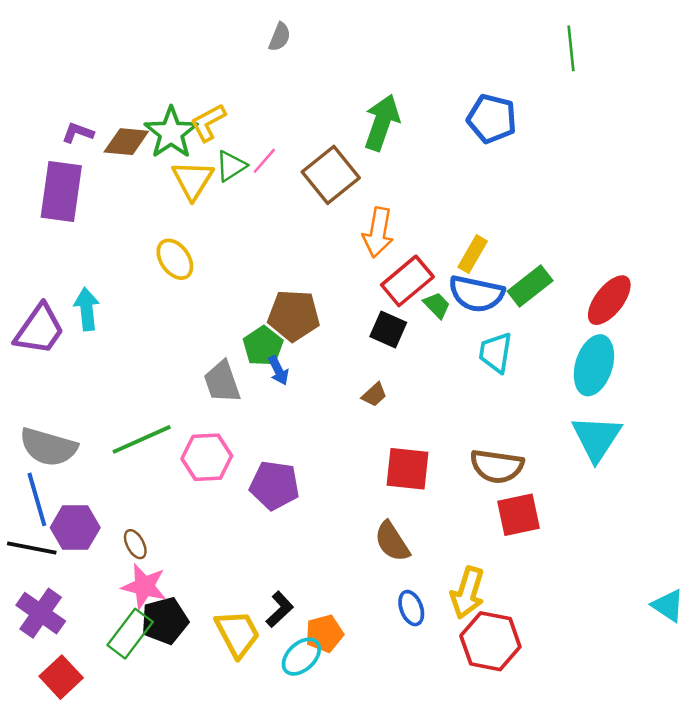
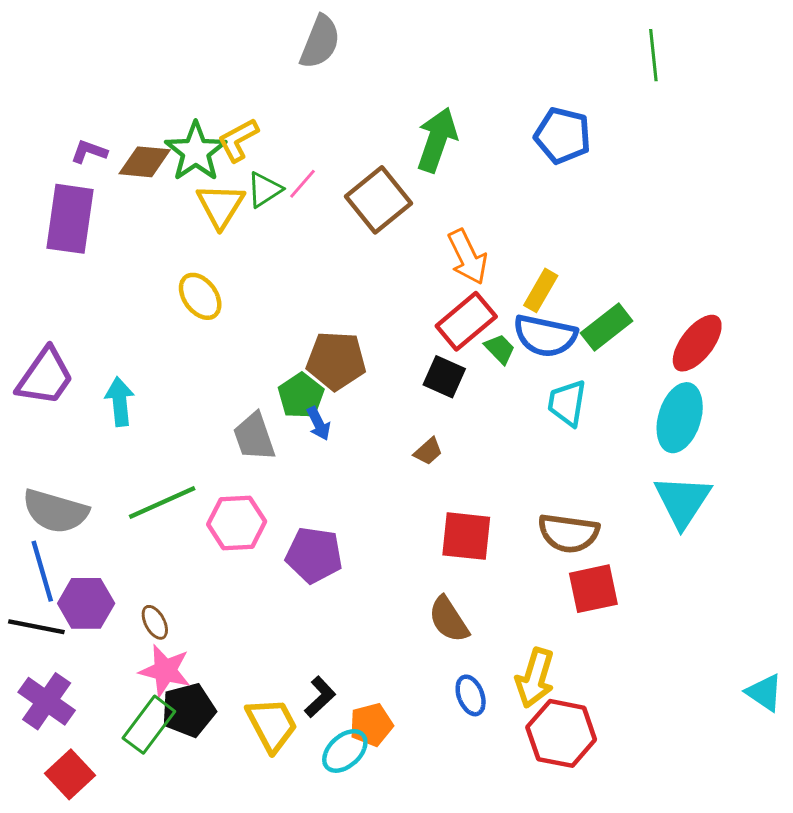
gray semicircle: (280, 37) -> (320, 42), size x1.6
orange arrow: (378, 232) -> (468, 257), moved, turned -36
cyan arrow: (87, 309) -> (120, 402), moved

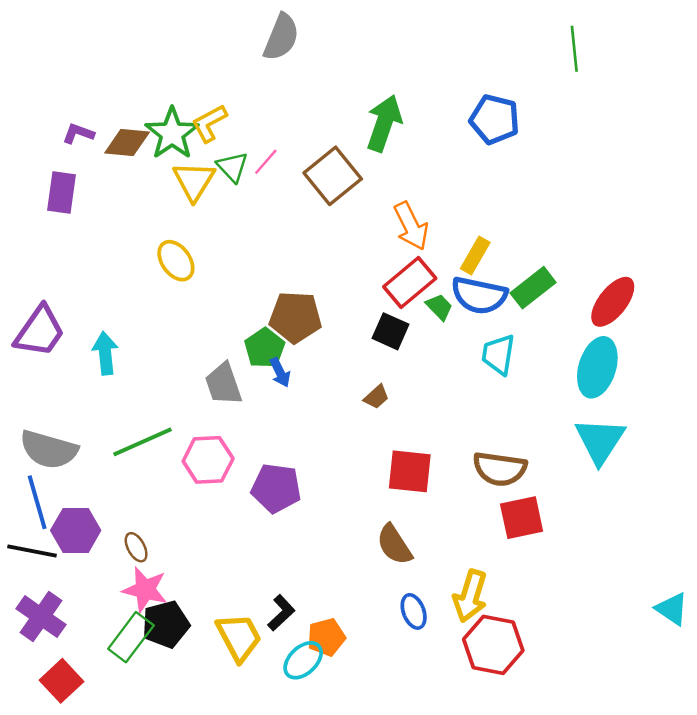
green triangle: (264, 190) -> (232, 167), turned -40
purple rectangle: (70, 219) -> (62, 193), size x0.7

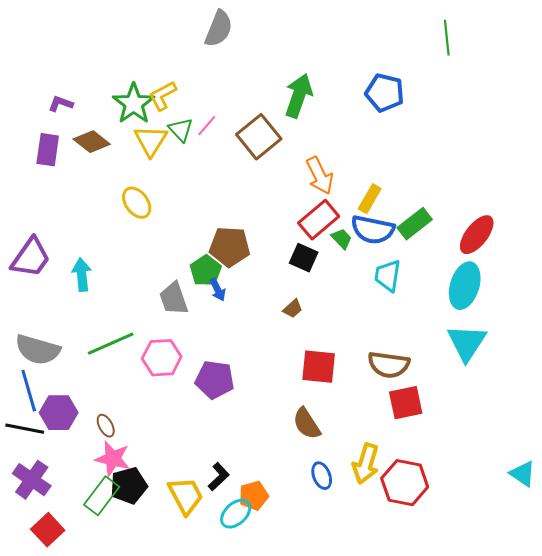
brown diamond: (127, 142) -> (92, 142), moved, turned 33
red hexagon: (493, 645) -> (405, 483), moved

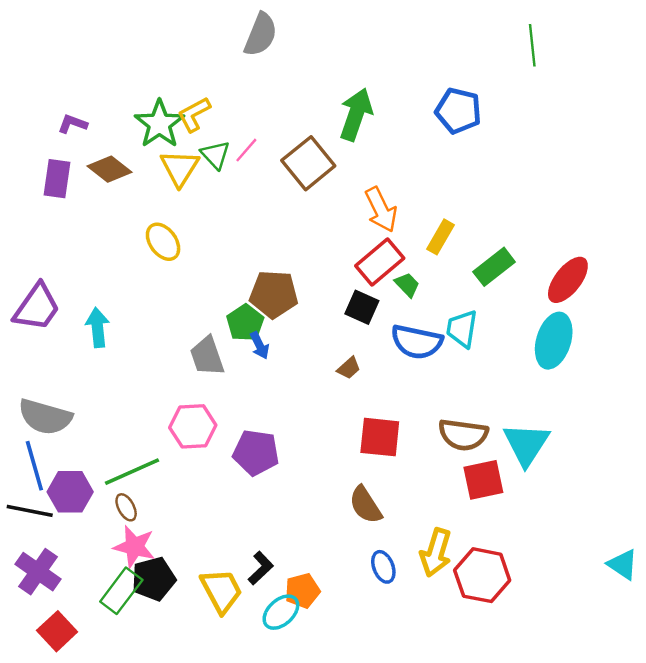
blue semicircle: (373, 230) -> (417, 342), moved
cyan triangle: (467, 343) -> (526, 444), moved
green line: (111, 344) -> (132, 472), moved

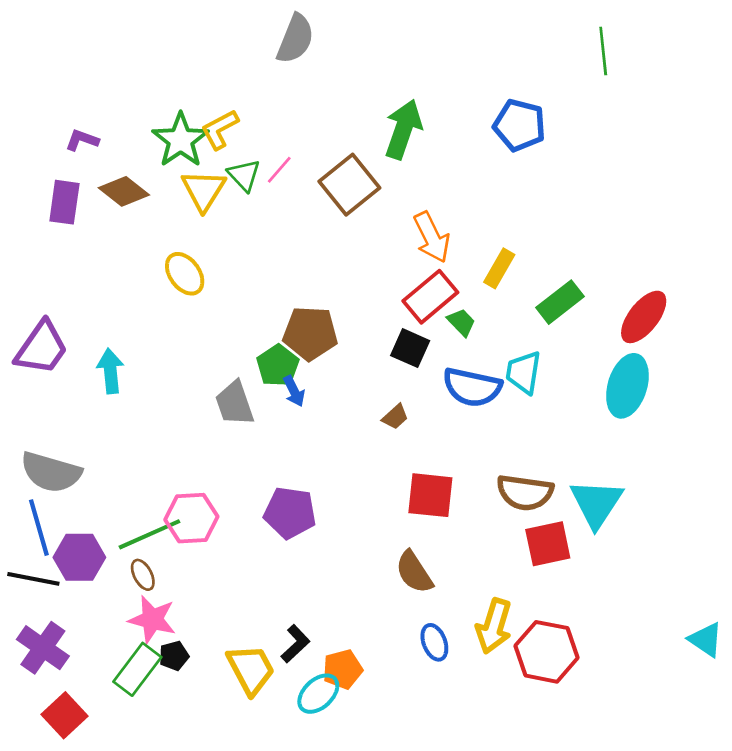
pink hexagon: (193, 426) -> (191, 518), moved
black pentagon: (153, 579) -> (174, 656), size x0.6

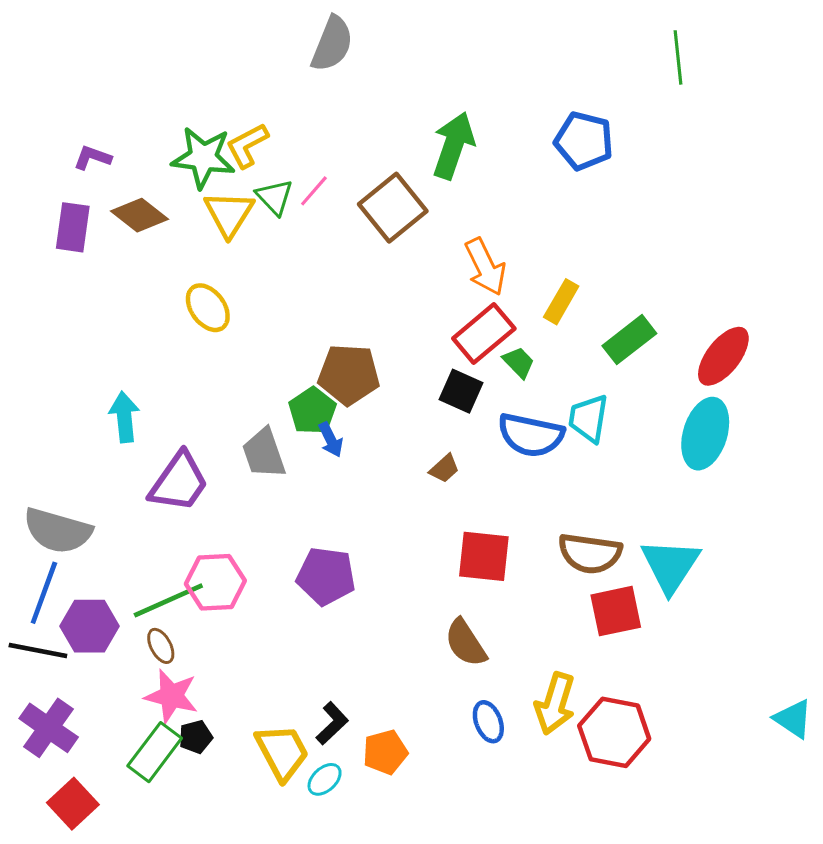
green star: (181, 140) -> (203, 158), turned -30
purple trapezoid: (42, 348) -> (179, 482), moved
blue line: (39, 528) -> (44, 593), turned 36
cyan ellipse: (318, 694) -> (325, 779), moved, size x0.7

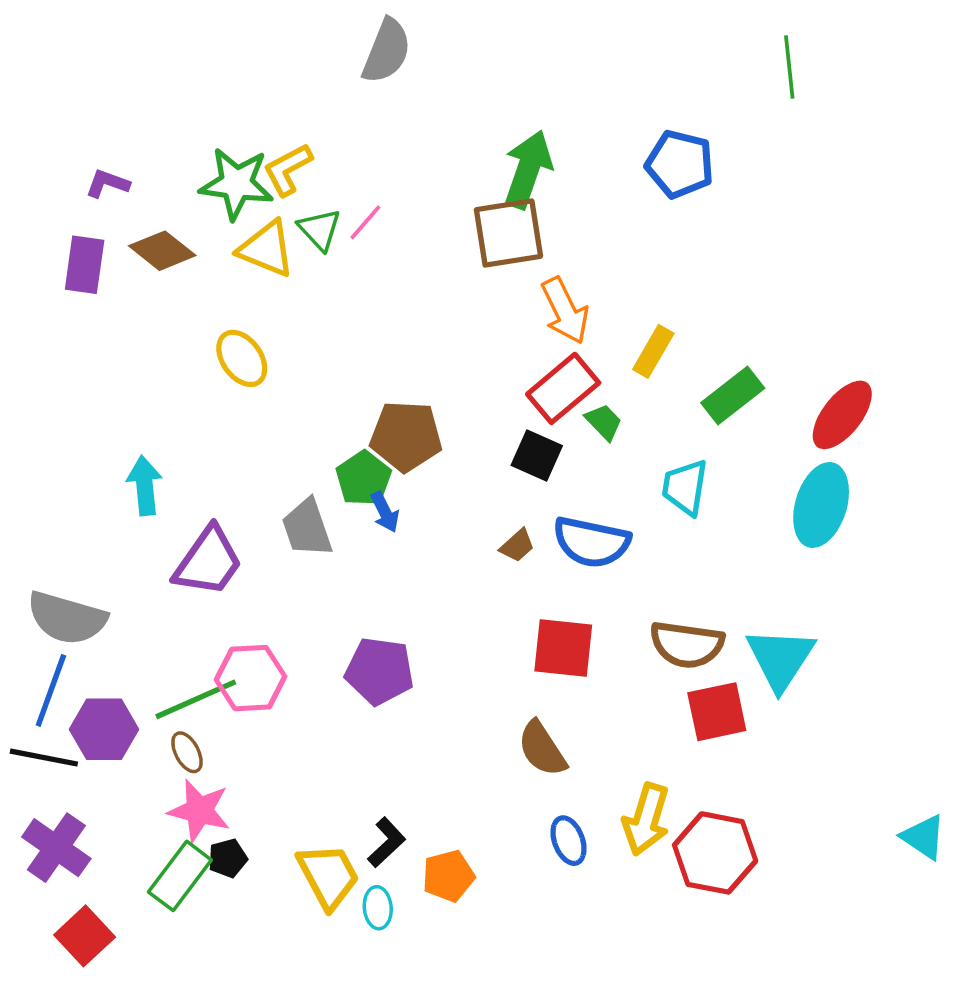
brown square: (393, 208) -> (508, 233), moved, turned 30
yellow triangle: (229, 214) -> (266, 249), turned -40
blue semicircle: (531, 435) -> (591, 542), moved
cyan ellipse: (325, 779) -> (378, 908), turned -52

